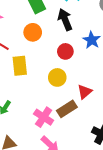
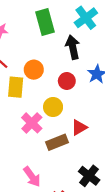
orange circle: (33, 32) -> (34, 70), moved
pink cross: (44, 117) -> (32, 123), moved

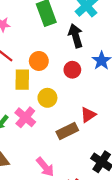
yellow circle: (53, 107) -> (47, 98), moved
pink cross: (32, 123) -> (25, 117), moved

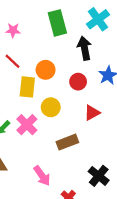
red triangle: (88, 115) -> (92, 113), moved

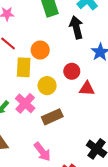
red circle: (78, 82) -> (72, 71), moved
red triangle: (92, 113) -> (87, 89), turned 35
brown rectangle: (67, 142) -> (52, 117), moved

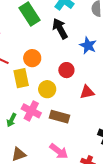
red triangle: (87, 89) -> (87, 92), moved
brown rectangle: (52, 117) -> (60, 117), turned 54

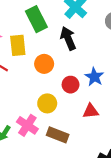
blue star: (88, 45) -> (94, 77), moved
orange circle: (32, 58) -> (44, 64), moved
yellow rectangle: (21, 78) -> (18, 45), moved

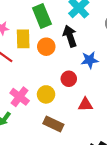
orange circle: (44, 64) -> (46, 47), moved
blue star: (94, 77) -> (90, 60), moved, turned 30
pink cross: (27, 125) -> (20, 97), moved

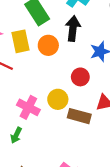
black arrow: (70, 36) -> (73, 29), turned 35
brown rectangle: (53, 124) -> (79, 116), moved

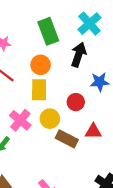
yellow rectangle: (21, 41) -> (39, 90), moved
orange circle: (48, 45) -> (41, 65), moved

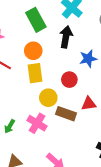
pink cross: (20, 120) -> (37, 123), moved

